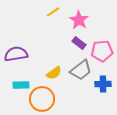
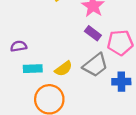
purple semicircle: (16, 54) -> (19, 46), size x0.6
cyan rectangle: (21, 85) -> (33, 69), moved

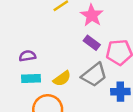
purple semicircle: (19, 46) -> (27, 56), moved

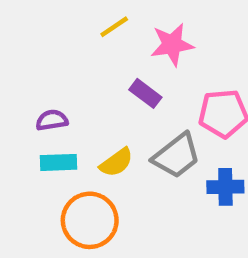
pink star: (92, 15) -> (172, 45), turned 30
purple rectangle: (92, 43) -> (145, 93), moved

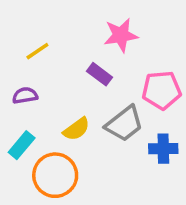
yellow line: (114, 27) -> (37, 51), moved
cyan rectangle: (59, 162) -> (22, 145), moved, turned -48

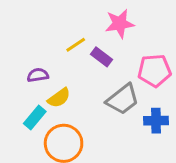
yellow line: (37, 51) -> (76, 45), moved
yellow semicircle: (76, 129) -> (59, 98), moved

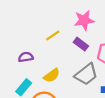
purple rectangle: (101, 57) -> (81, 44), moved
yellow semicircle: (59, 98) -> (52, 75), moved

